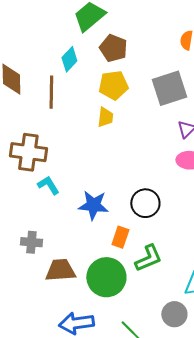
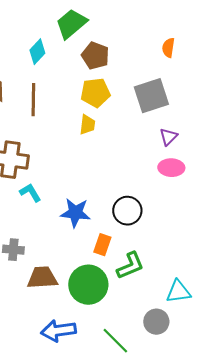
cyan diamond: (69, 59) -> (37, 52), moved

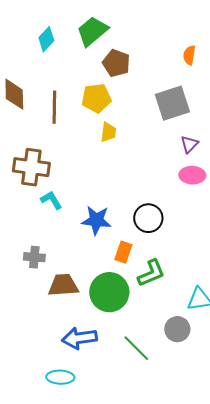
cyan diamond: (37, 52) -> (46, 39), moved
yellow pentagon: (95, 93) -> (96, 98), moved

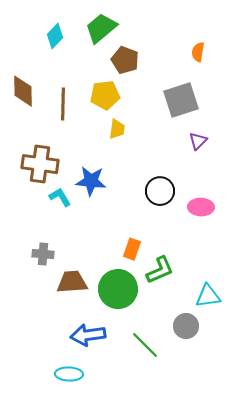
pink ellipse: (192, 175) -> (201, 207), moved
black circle: (148, 218) -> (160, 191), moved
blue star: (96, 220) -> (91, 181), moved

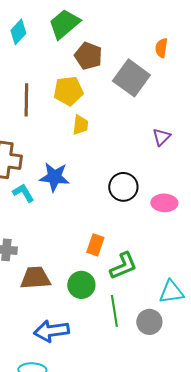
gray square: (181, 100) -> (131, 78), moved, turned -36
green circle: (118, 289) -> (81, 285), size x0.7
green line: (145, 345) -> (114, 311), moved, turned 36

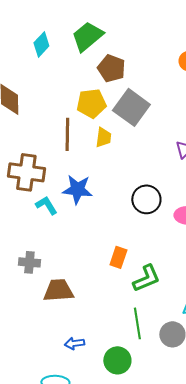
gray square: (131, 78) -> (131, 107), moved
brown line: (26, 100) -> (67, 134), moved
green circle: (81, 285) -> (117, 360), moved
blue arrow: (51, 331) -> (74, 343), size x0.6

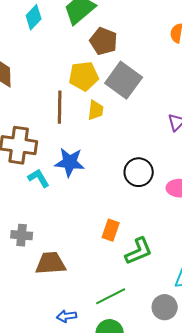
green line: (137, 323) -> (111, 296), moved, turned 72

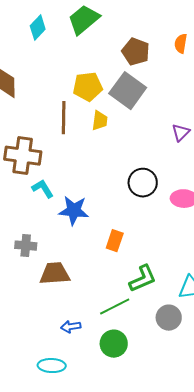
brown pentagon: (104, 41) -> (136, 52), moved
blue star: (70, 162) -> (74, 211), moved
green L-shape: (139, 251) -> (143, 279), moved

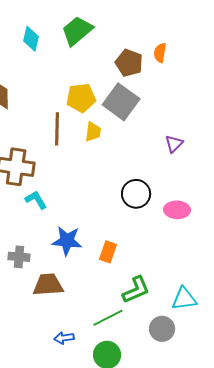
cyan diamond: (38, 28) -> (31, 39), turned -30
orange semicircle: (181, 44) -> (160, 53), moved
blue star: (74, 211) -> (67, 241), moved

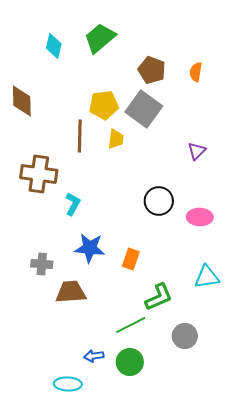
orange semicircle: (160, 53) -> (196, 72), moved
cyan L-shape: (36, 200) -> (73, 204), moved, turned 60
cyan triangle: (184, 299) -> (207, 277), moved
blue arrow: (64, 338) -> (94, 356), moved

